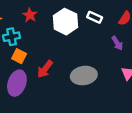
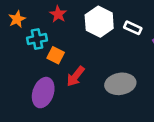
white rectangle: (95, 17) -> (133, 28), moved
orange square: (19, 56) -> (56, 55), moved

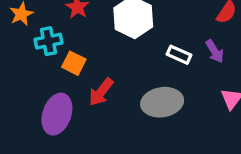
white rectangle: (133, 28) -> (179, 55), moved

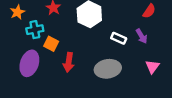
red arrow: (101, 92) -> (69, 62), turned -30
purple ellipse: (57, 114) -> (29, 63), moved

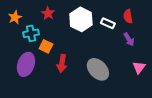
red semicircle: (149, 11) -> (128, 16), moved, turned 136
white rectangle: (119, 38) -> (108, 23), moved
gray ellipse: (108, 69) -> (98, 69), turned 55

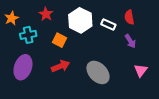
orange square: (46, 46) -> (59, 40), moved
red arrow: (62, 63) -> (60, 66), turned -120

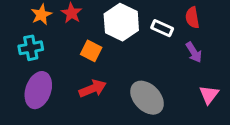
orange star: (12, 18) -> (41, 15), moved
cyan cross: (28, 35) -> (31, 48), moved

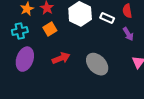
orange square: (91, 51) -> (50, 29), moved, turned 32

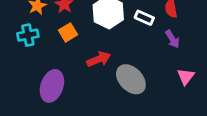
red arrow: (61, 58) -> (99, 59), moved
purple ellipse: (25, 59) -> (52, 86), moved

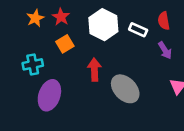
cyan cross: (28, 35) -> (33, 64), moved
red arrow: (99, 59) -> (94, 70), turned -70

